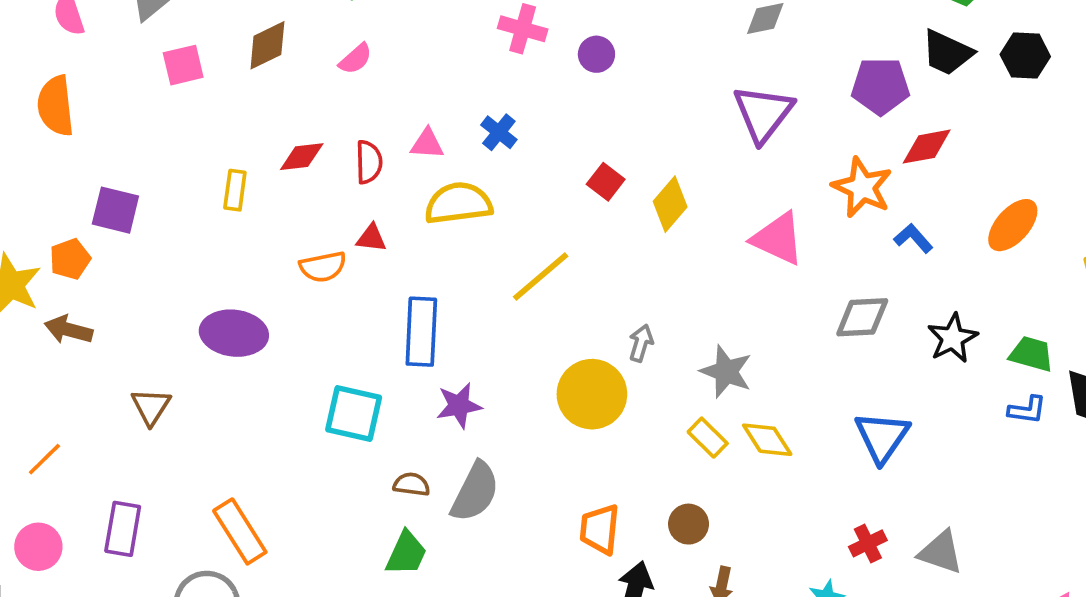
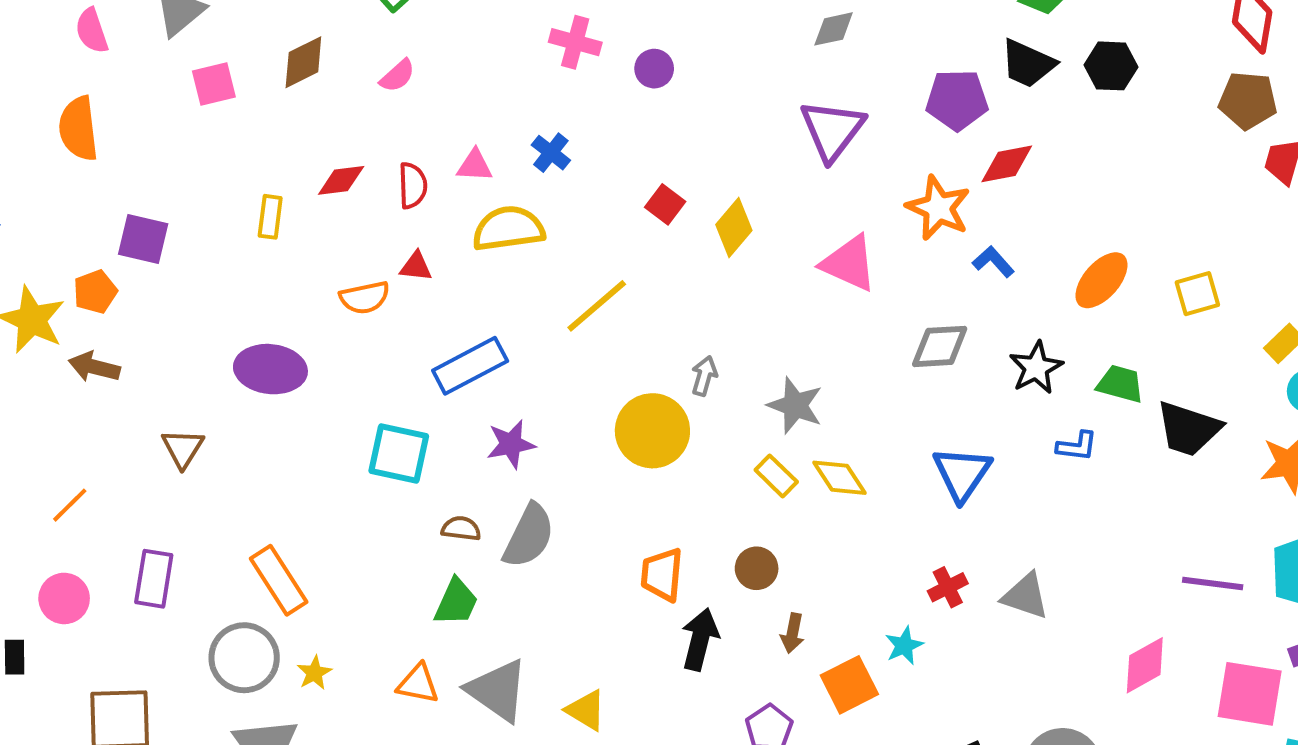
orange ellipse: (1013, 225) -> (1101, 280), moved
blue rectangle: (421, 332) -> (470, 366), turned 60
blue L-shape: (1027, 410) -> (1077, 446), moved

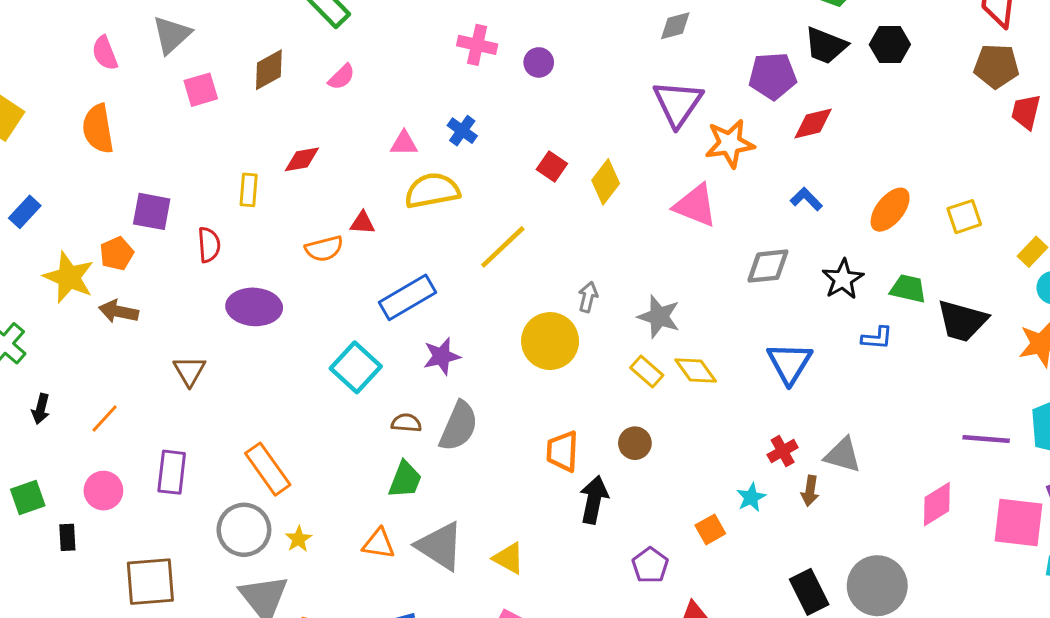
red semicircle: (413, 186) -> (209, 245), moved
orange star: (938, 208) -> (730, 143), moved, turned -30
cyan square: (399, 454) -> (356, 367), turned 33
brown arrow: (793, 633) -> (810, 491), moved
orange square: (849, 685) -> (710, 529), size x0.7

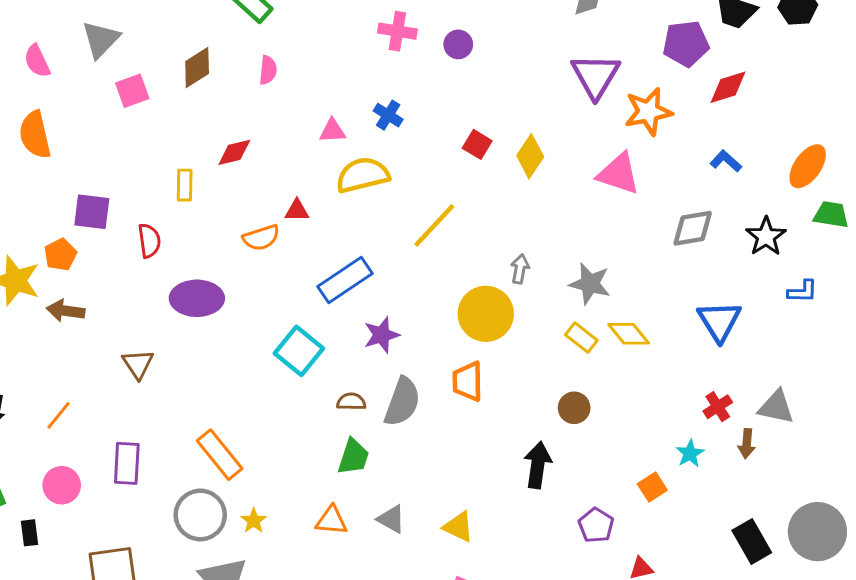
pink semicircle: (342, 77) -> (268, 70), turned -36
green trapezoid: (908, 289) -> (831, 215), moved
orange trapezoid: (562, 451) -> (468, 381), moved
gray triangle: (440, 546) -> (391, 519), size x0.6

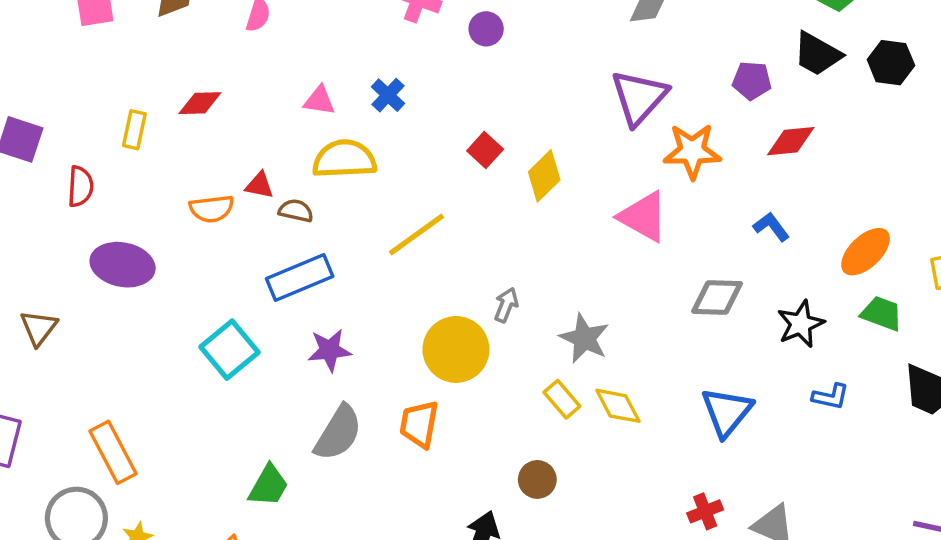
purple pentagon: (686, 44) -> (752, 81), size x0.7
brown semicircle: (351, 402) -> (296, 211), moved

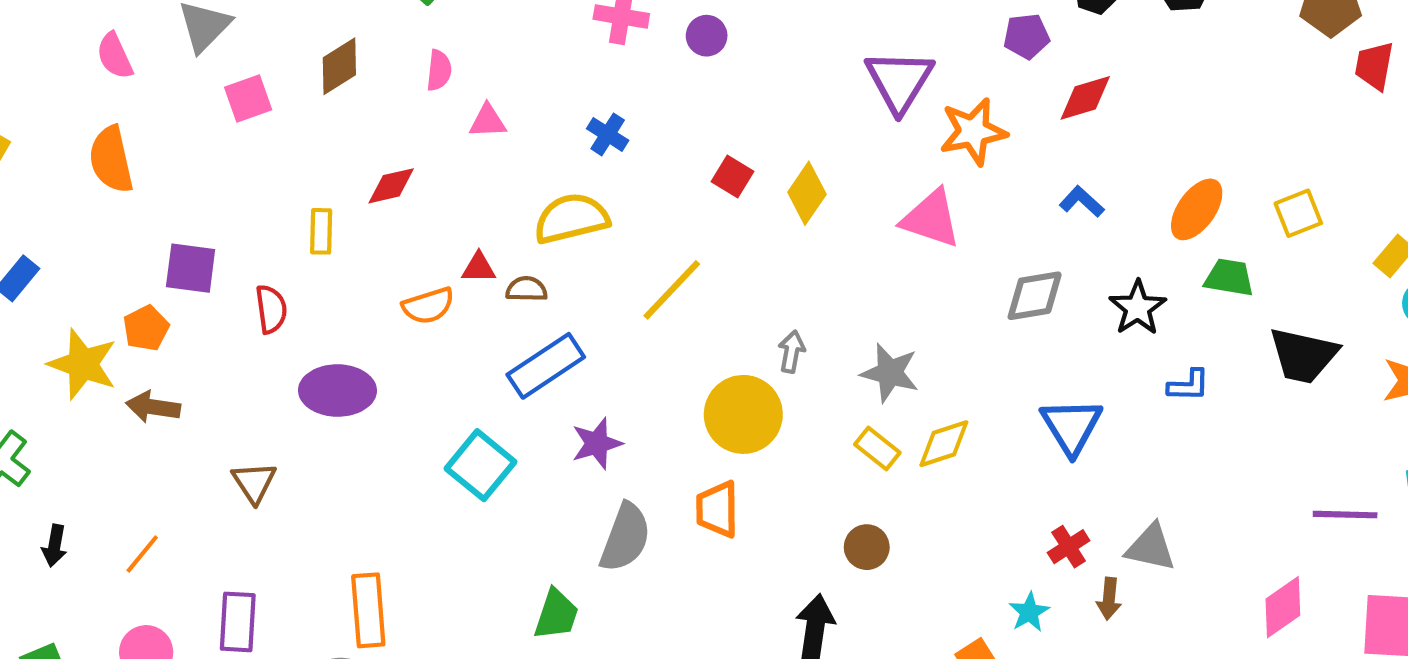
pink triangle: (319, 101) -> (488, 121), moved
yellow diamond: (618, 406) -> (944, 444), turned -69
orange rectangle: (113, 452) -> (368, 610), turned 34

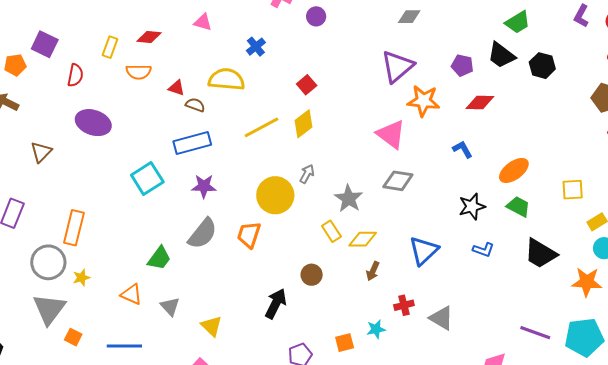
yellow diamond: (807, 193) -> (304, 124), moved
yellow square: (1298, 213) -> (573, 190), moved
gray diamond: (1035, 296) -> (398, 181), moved
orange semicircle: (428, 306) -> (139, 72), moved
brown arrow: (1109, 599) -> (373, 271), moved

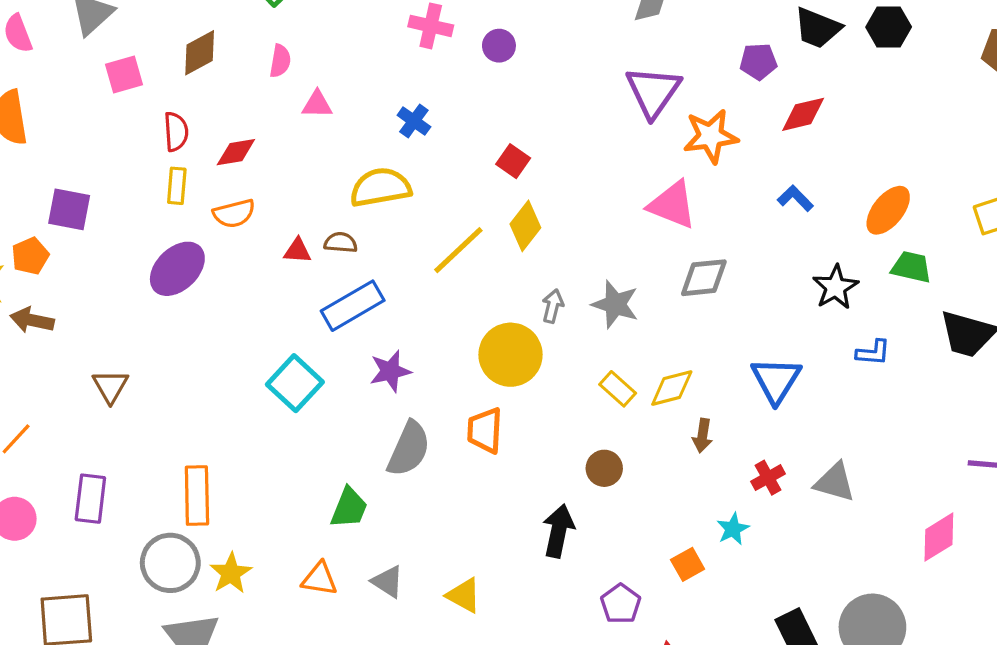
red semicircle: (75, 75) -> (176, 132), moved
red triangle: (177, 88) -> (297, 251), moved
purple ellipse: (93, 123) -> (177, 269), moved, turned -48
gray star: (349, 199) -> (615, 304), moved
yellow star: (81, 278) -> (231, 573), size x1.4

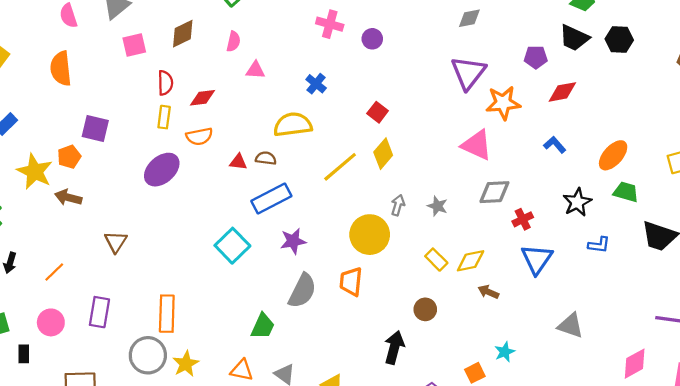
gray star: (615, 304) -> (437, 206), size x0.7
brown arrow: (702, 436) -> (488, 292), turned 102
red cross: (768, 478) -> (523, 219), moved

